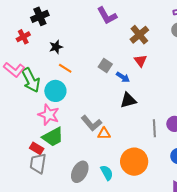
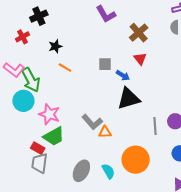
gray square: (105, 66) -> (105, 64), turned -32
cyan circle: (55, 91) -> (23, 101), moved
black triangle: (128, 100) -> (129, 99), size x1.4

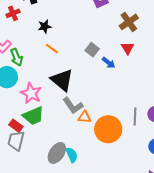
gray square: (105, 64) -> (92, 50), turned 32
green arrow: (31, 80) -> (17, 57), size x0.7
black triangle: (129, 99) -> (62, 80), moved, turned 50
orange circle: (136, 160) -> (108, 129), moved
cyan semicircle: (108, 171) -> (72, 155), moved

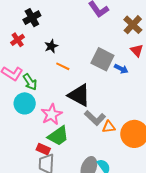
gray square: (92, 50) -> (102, 59), size x1.6
pink star: (31, 93) -> (52, 114), turned 30

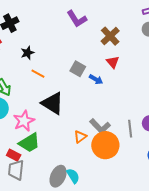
gray square: (102, 59) -> (78, 69), size x0.7
gray L-shape: (95, 118) -> (100, 126), moved
orange triangle: (109, 127) -> (80, 137), turned -32

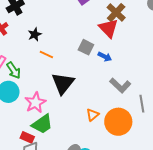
red triangle: (113, 62) -> (108, 28), moved, size x1.5
black triangle: (53, 103) -> (63, 83), turned 40
gray L-shape: (100, 126) -> (120, 85), moved

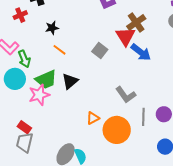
blue arrow: (105, 57) -> (141, 52), moved, size x1.5
black triangle: (63, 83) -> (70, 81), size x0.7
green trapezoid: (42, 124) -> (46, 79), moved

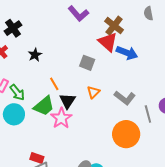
orange line: (60, 50) -> (54, 84), moved, turned 40
pink star: (39, 95) -> (61, 118), moved
orange triangle: (93, 118) -> (93, 92), moved

